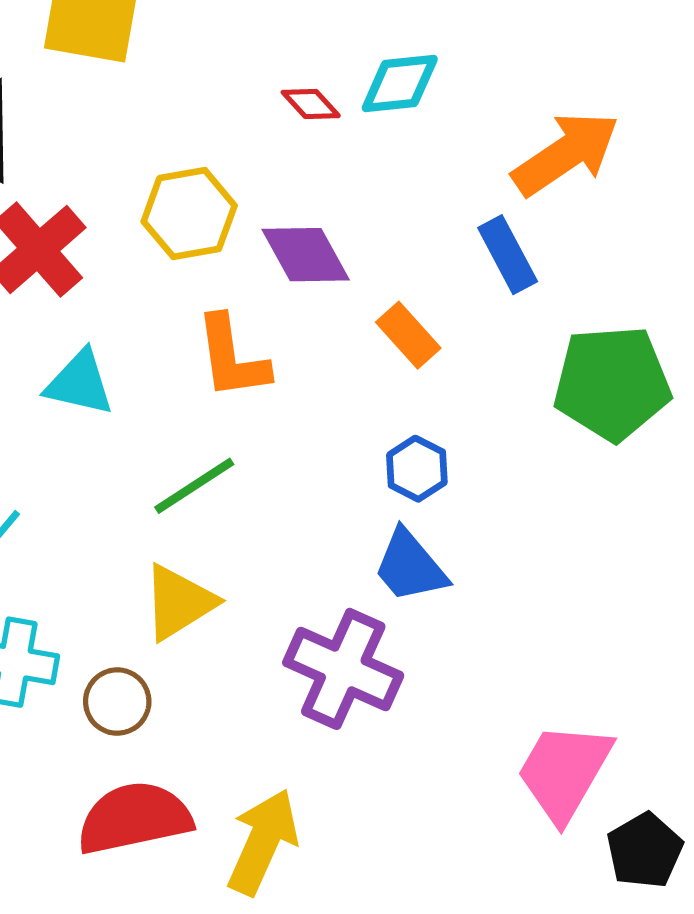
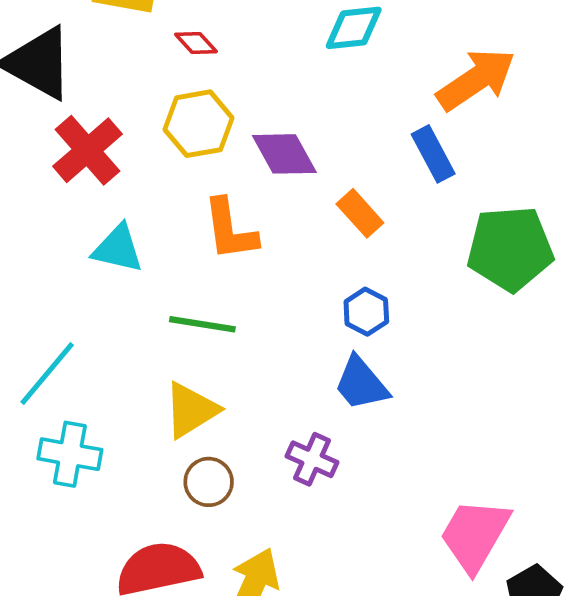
red diamond: (311, 104) -> (196, 43), moved
green line: (194, 486) -> (202, 324), turned 42
purple cross: (343, 669) -> (312, 459), size x0.6
brown circle: (117, 702) -> (209, 482), moved

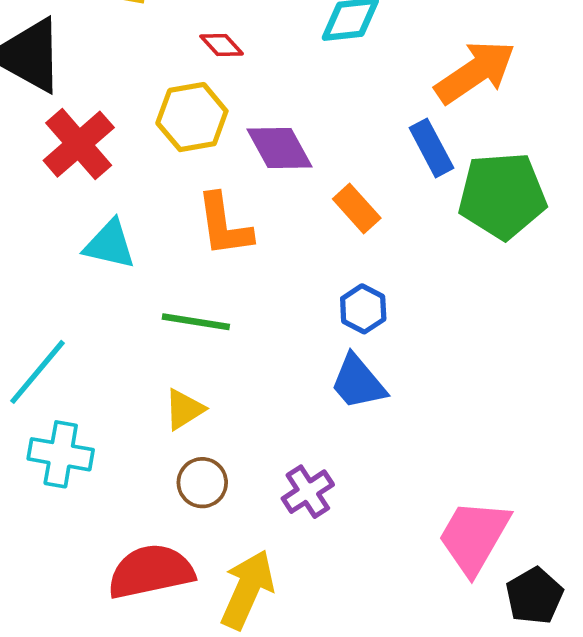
red diamond: (196, 43) -> (222, 45), moved
green pentagon: (510, 249) -> (502, 196), moved
yellow triangle: (191, 410) -> (184, 409), size x0.7
purple cross: (312, 459) -> (308, 492), moved, turned 33

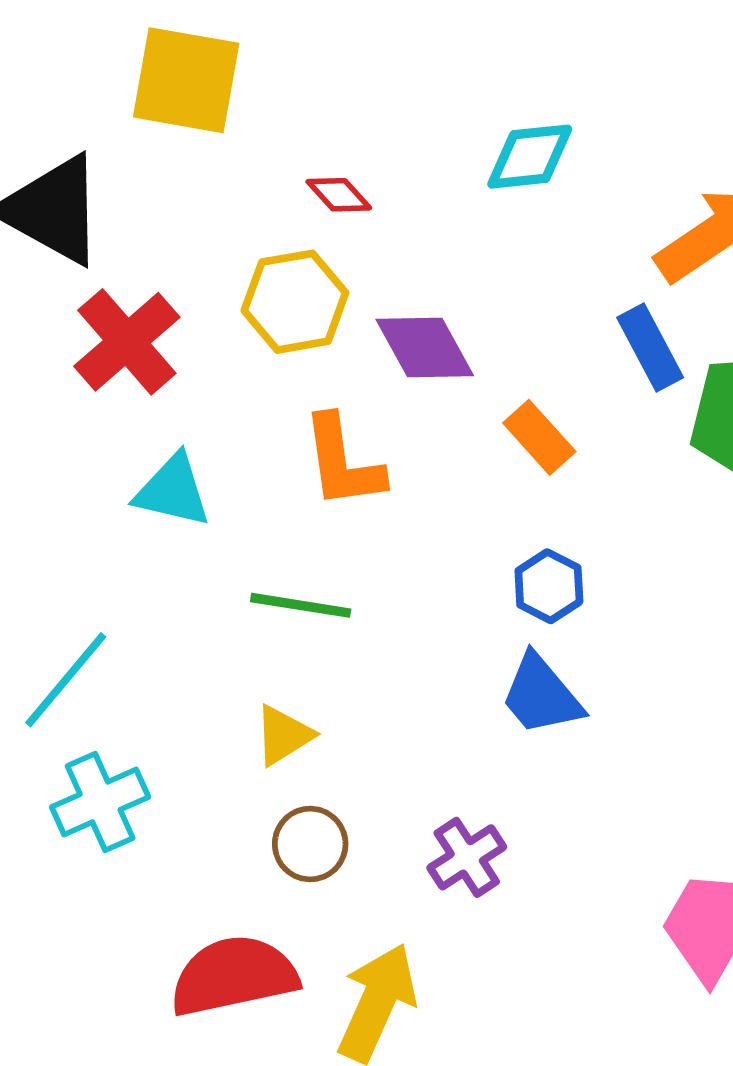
cyan cross: (61, 454) -> (100, 802), turned -34

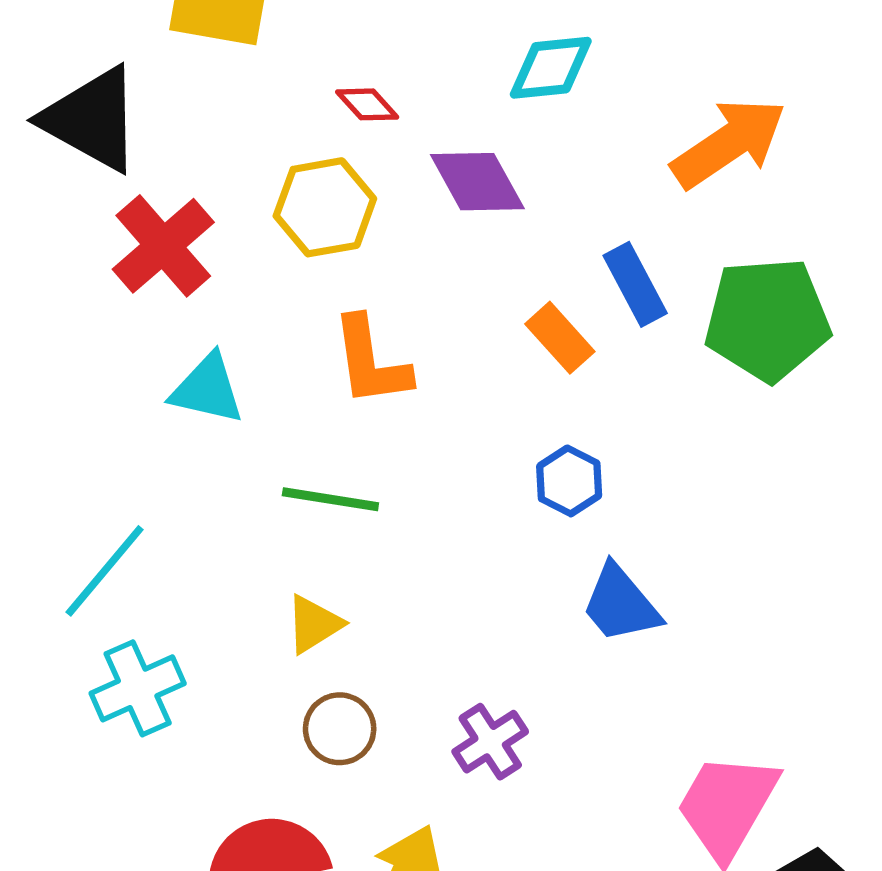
purple diamond: (425, 348) -> (477, 182), moved
blue rectangle: (650, 348) -> (635, 284), moved
blue trapezoid: (541, 695) -> (621, 604), moved

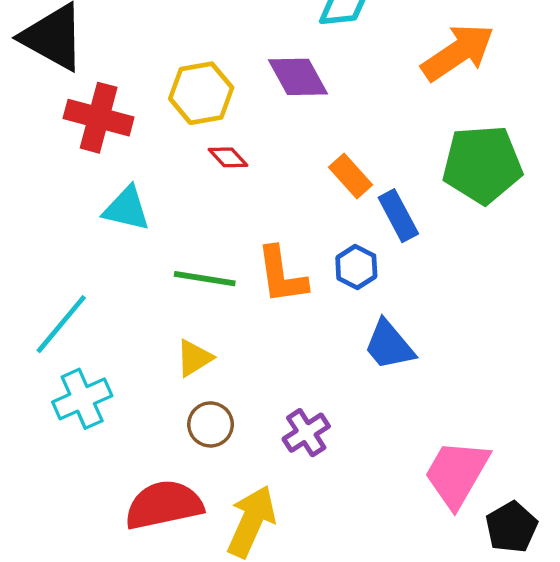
red diamond: (367, 104) -> (228, 157), moved
red cross: (163, 246) -> (99, 118), turned -34
blue rectangle: (635, 284) -> (398, 216), moved
orange L-shape: (371, 362) -> (282, 275), moved

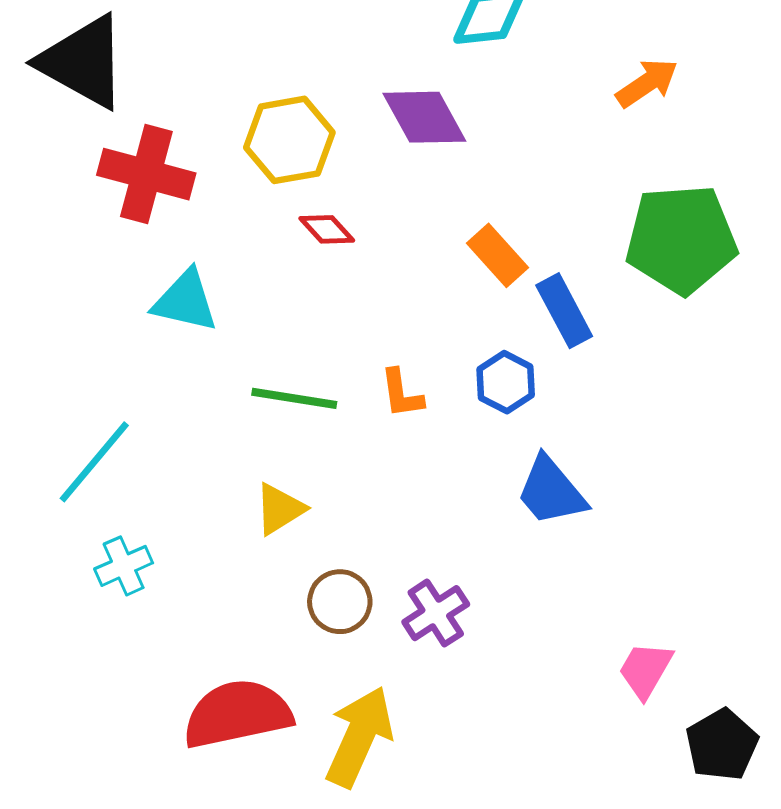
orange arrow: (458, 52) -> (647, 83), size x0.6
orange L-shape: (282, 275) -> (402, 394), size x0.6
cyan cross: (82, 399) -> (124, 566), size x0.7
brown circle: (211, 424) -> (340, 602), moved
pink trapezoid: (457, 473) -> (645, 670), size x0.6

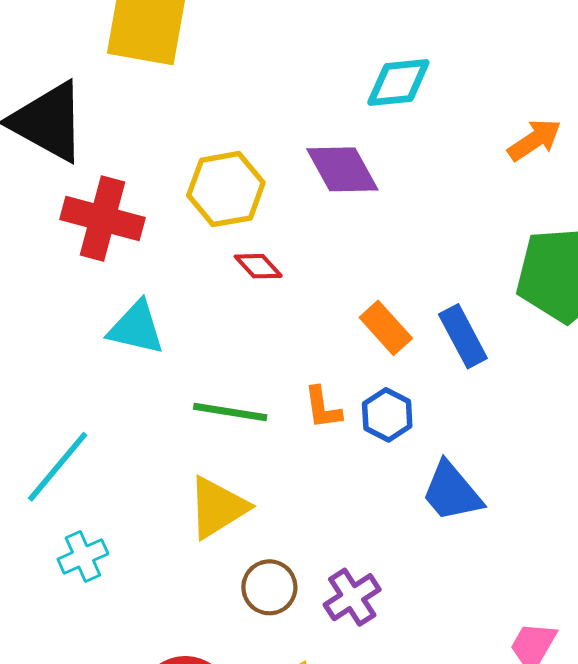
orange rectangle: (497, 255) -> (386, 328), moved
blue hexagon: (506, 382) -> (387, 415), moved
yellow triangle: (280, 509) -> (218, 507), size x1.4

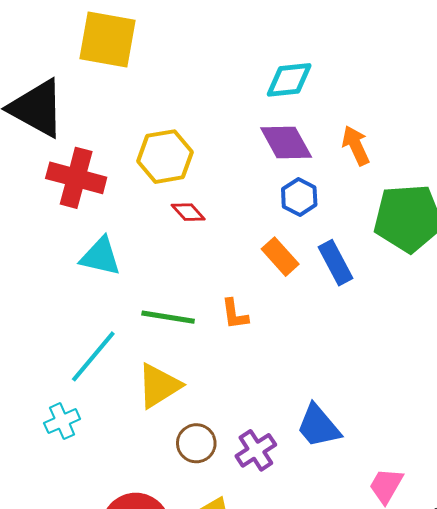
orange arrow: (534, 140) -> (356, 146), moved, turned -81
purple diamond: (342, 169) -> (286, 142), moved
blue hexagon: (387, 415) -> (299, 197), moved
cyan line: (58, 467) -> (93, 356), moved
blue trapezoid: (452, 492) -> (318, 426), moved

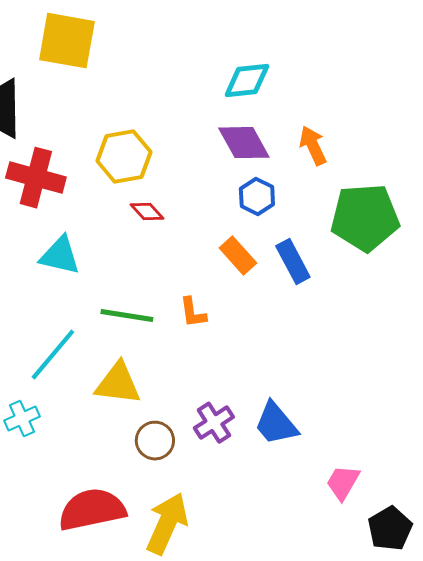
yellow triangle: (159, 386) -> (118, 384), turned 39
purple cross: (256, 450) -> (214, 423), moved

